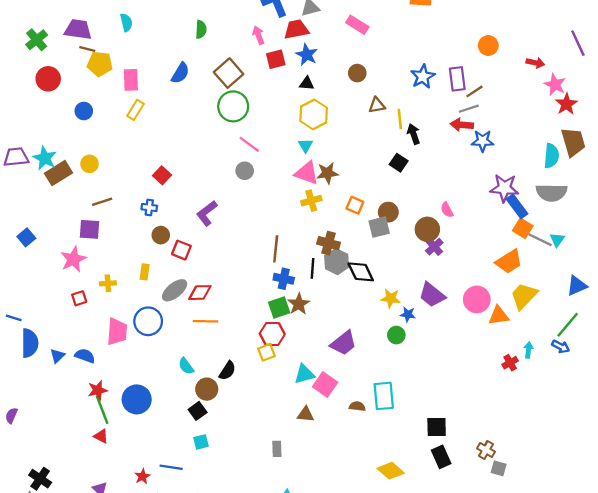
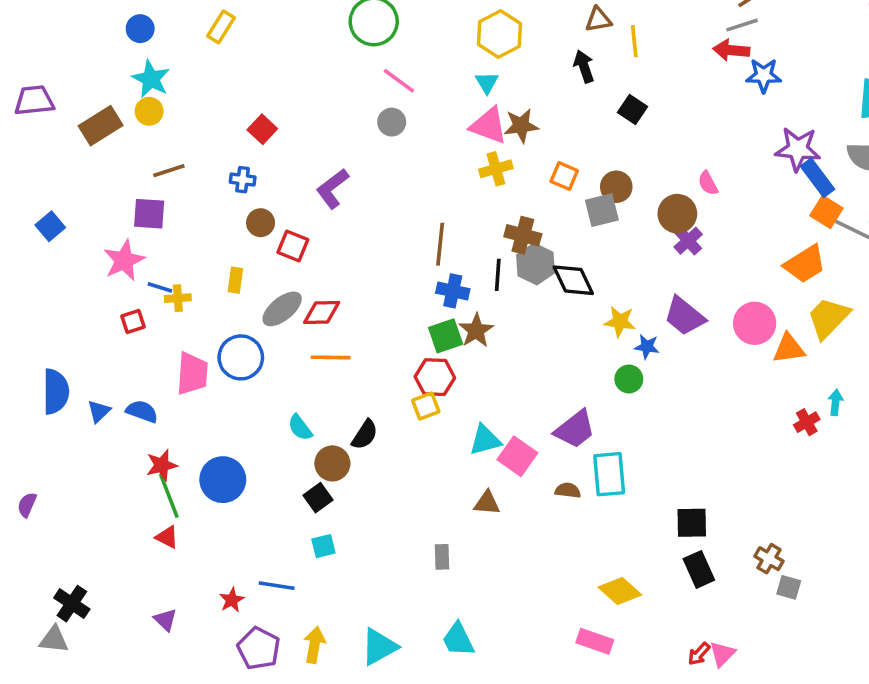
black arrow: (414, 134) -> (584, 66), moved
cyan star: (45, 158) -> (151, 79), moved
blue line: (14, 318) -> (160, 287), moved
purple trapezoid: (343, 343) -> (575, 429), moved

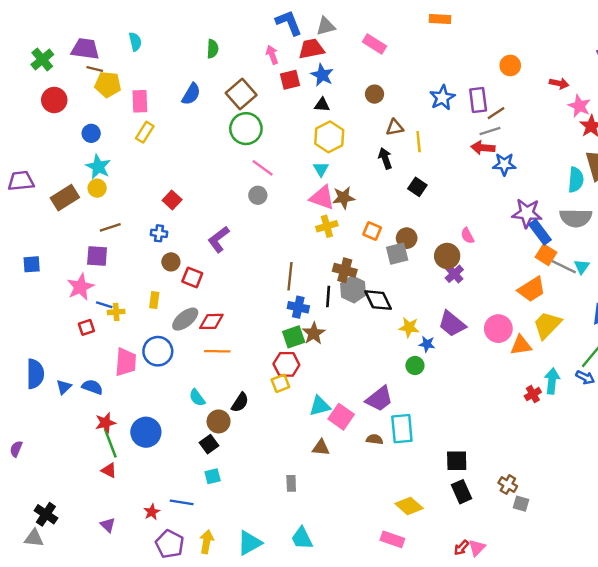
blue square: (50, 226) -> (32, 264), turned 36
cyan arrow: (835, 402) -> (552, 381), size x1.5

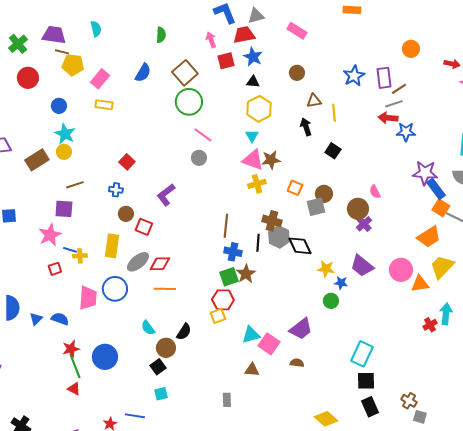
pink rectangle: (140, 101) -> (100, 79), turned 42
yellow rectangle: (145, 132) -> (104, 105), turned 66
yellow rectangle: (154, 300) -> (112, 246), size x1.6
cyan rectangle: (402, 429) -> (362, 354), moved, turned 30

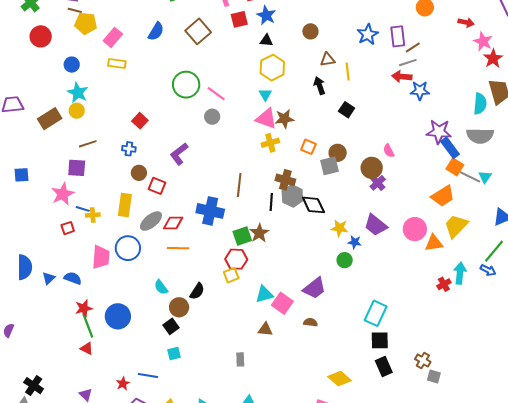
green circle: (189, 102) -> (186, 85), moved
blue cross: (233, 252) -> (210, 211), moved, size x1.5

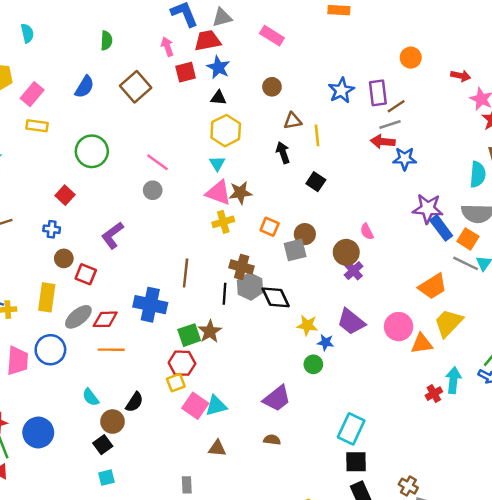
green circle: (186, 85) -> (92, 151), moved
orange square: (455, 167) -> (468, 239), moved
pink square: (282, 303) -> (195, 406), moved

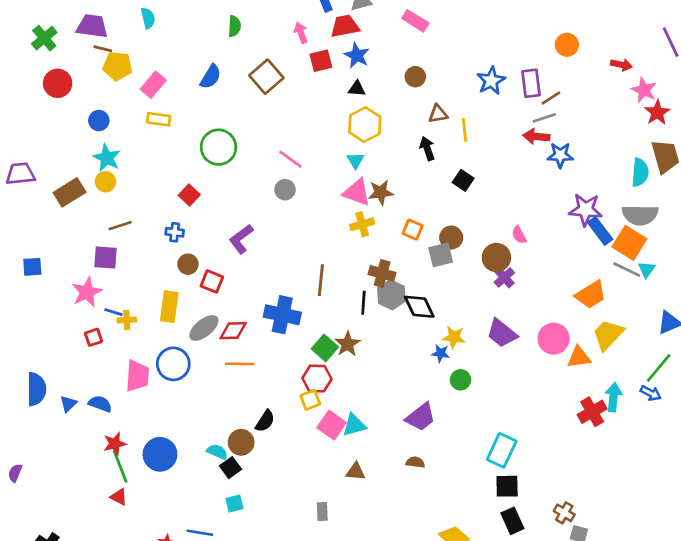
orange square: (468, 239) -> (629, 243), size x1.4
green square: (189, 335) -> (325, 348), turned -30
blue star: (326, 342) -> (441, 353), moved
red cross: (434, 394) -> (592, 412), size x1.5
cyan semicircle: (91, 397) -> (217, 452), moved, turned 150

